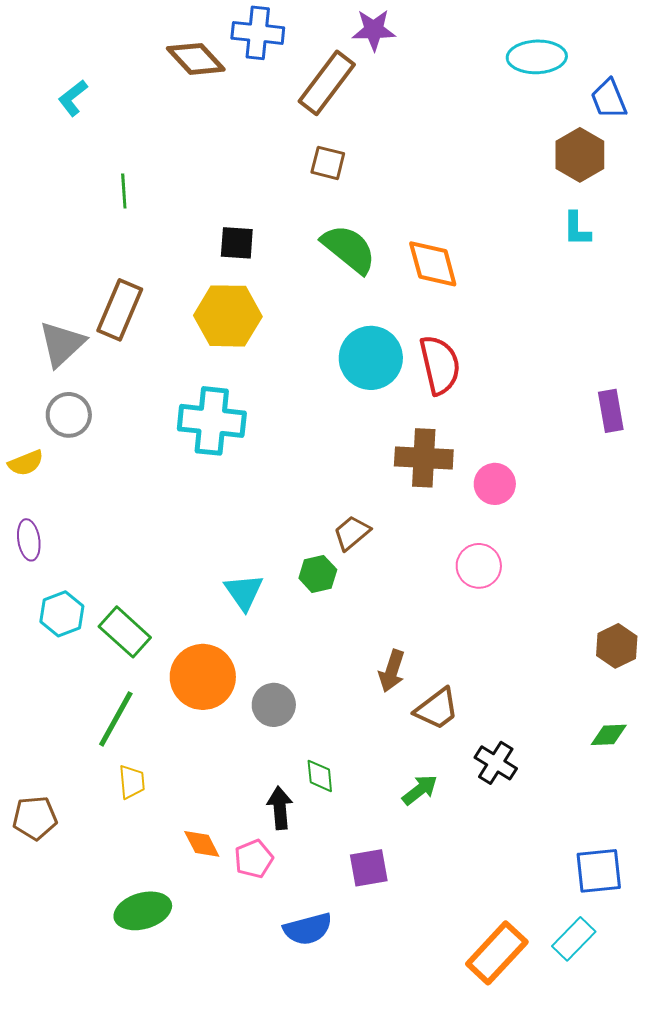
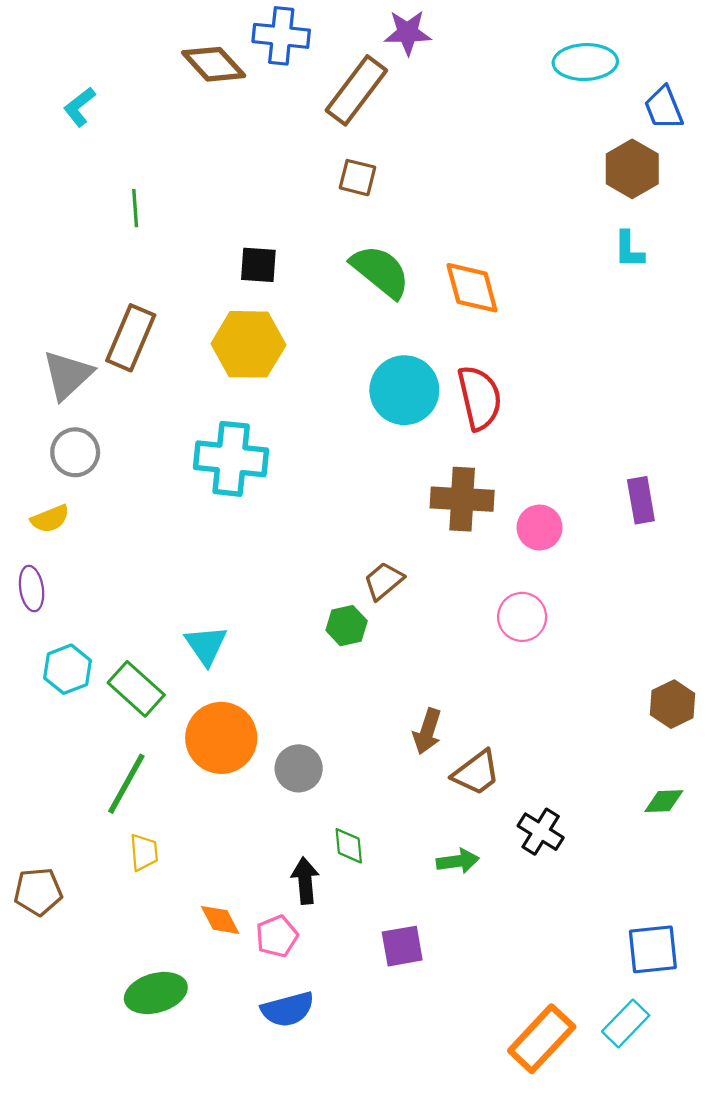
purple rectangle: (611, 411) -> (641, 500), moved
yellow semicircle: (26, 463) -> (50, 519), moved
cyan triangle: (244, 592) -> (206, 645), moved
green arrow: (420, 790) -> (458, 861), turned 30
blue semicircle: (308, 929) -> (288, 1009), moved

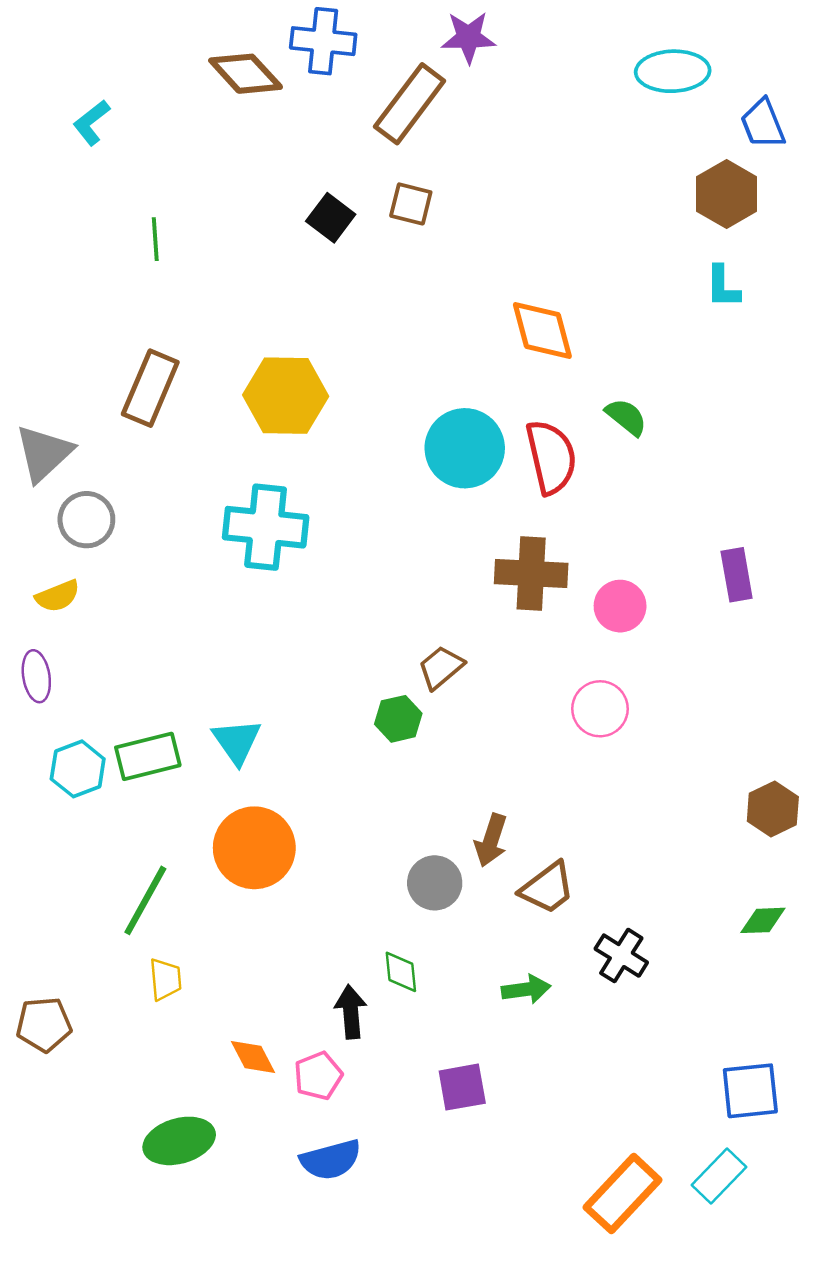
black square: (258, 265) -> (331, 218), moved, turned 33
green semicircle: (380, 271) -> (626, 417), moved, size x0.6
gray triangle: (68, 375) -> (44, 453), moved
green rectangle: (136, 689) -> (148, 756), moved, turned -56
gray circle: (299, 768) -> (435, 883), moved

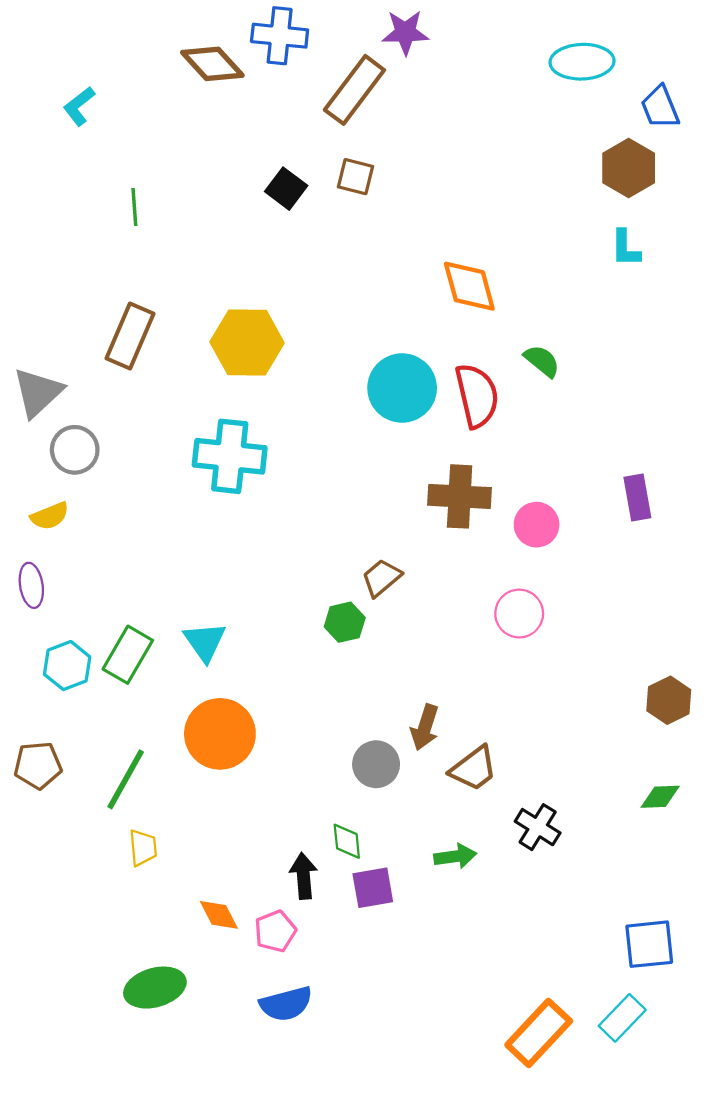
green rectangle: (148, 756) -> (128, 655), turned -46
brown pentagon: (44, 1024) -> (38, 765), moved
purple square: (462, 1087) -> (373, 888), moved

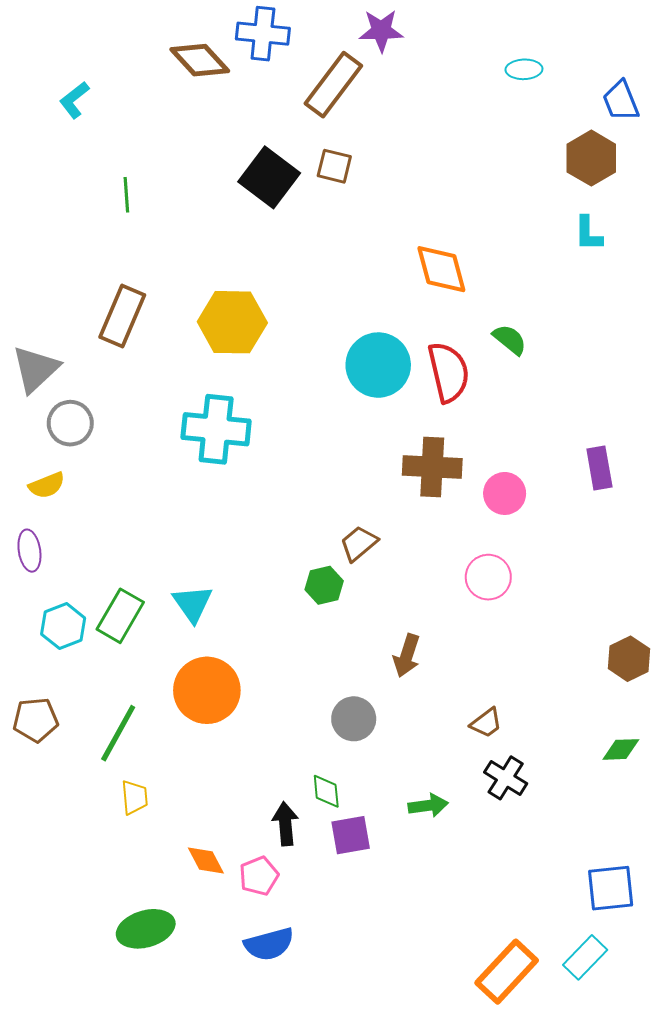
cyan ellipse: (582, 62) -> (524, 69), moved, size x0.6
black square: (286, 189) -> (269, 177), size x1.5
brown arrow: (425, 727) -> (407, 656), moved
brown trapezoid: (474, 769) -> (486, 723), moved, size x0.7

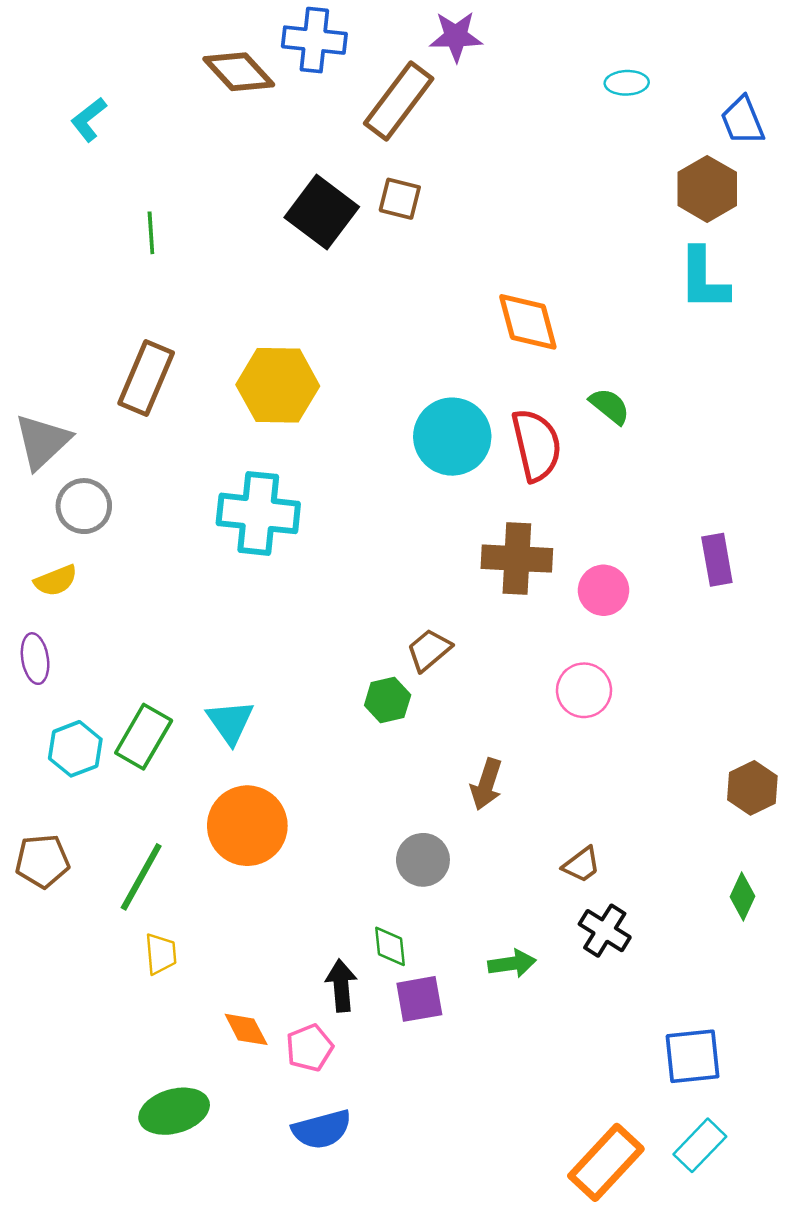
cyan L-shape: (588, 233) -> (704, 279), size x1.5
green diamond: (621, 749) -> (743, 896), turned -63
blue square: (611, 888) -> (693, 1056), moved

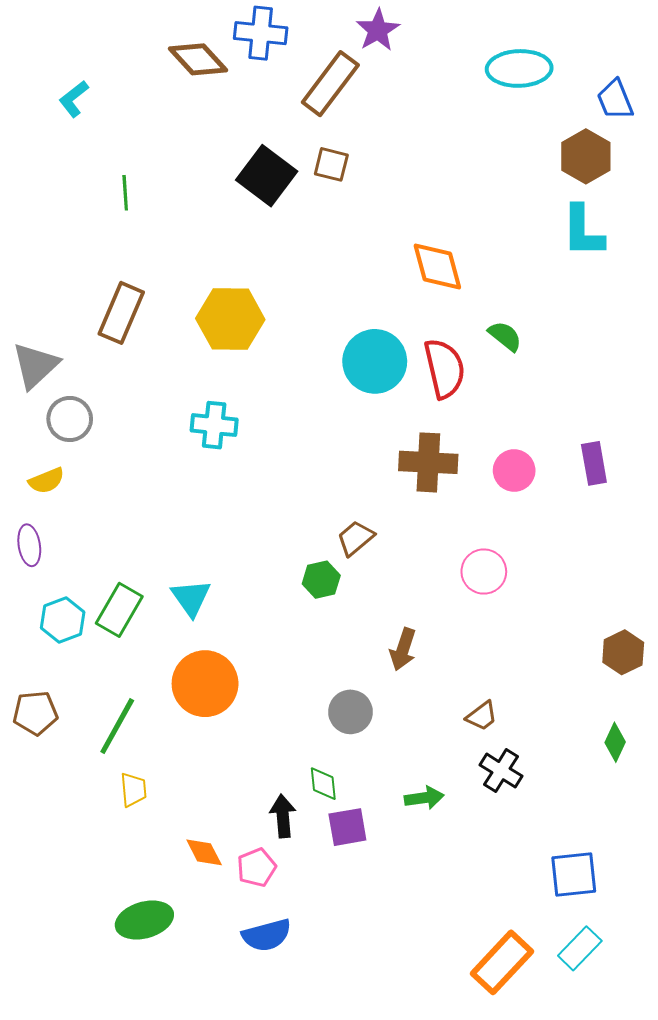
purple star: (456, 36) -> (378, 30), turned -30
cyan ellipse: (627, 83) -> (519, 68), size x1.8
cyan cross: (258, 513) -> (214, 425), size x0.7
pink circle: (604, 590) -> (514, 471), moved

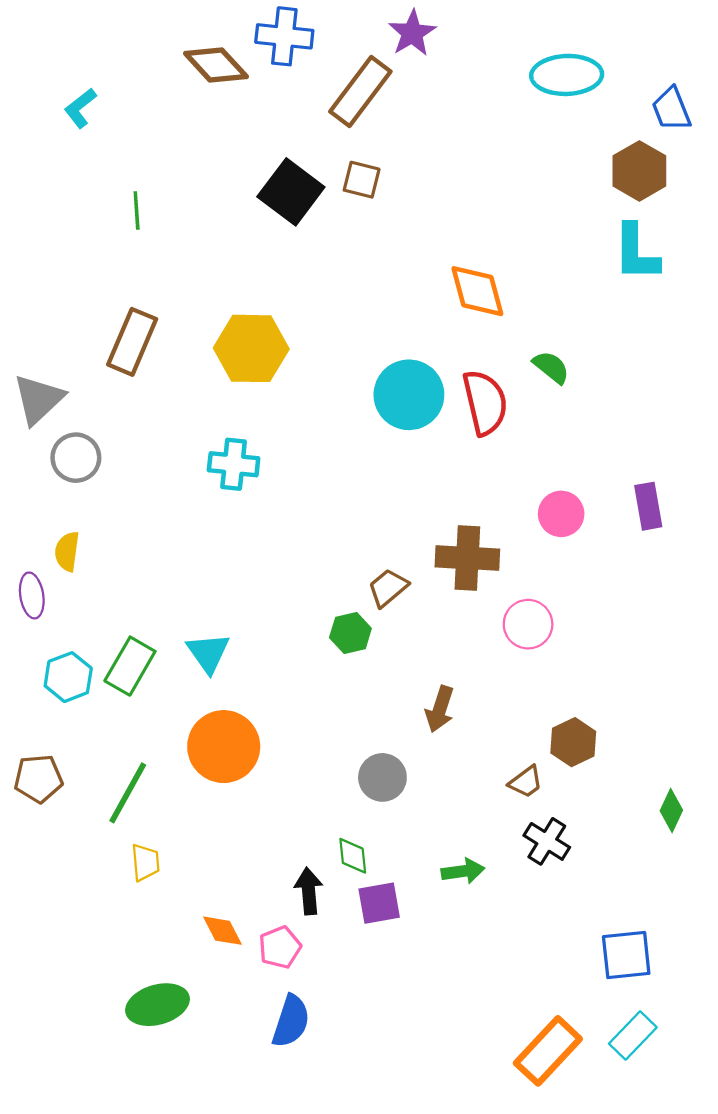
brown cross: (428, 462) -> (467, 558), moved
yellow semicircle: (46, 481) -> (67, 551), moved, turned 120
brown hexagon: (623, 652) -> (573, 742), moved
blue semicircle: (267, 935) -> (291, 1021), turned -57

